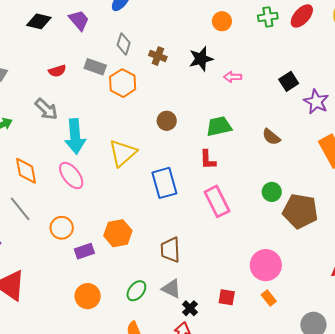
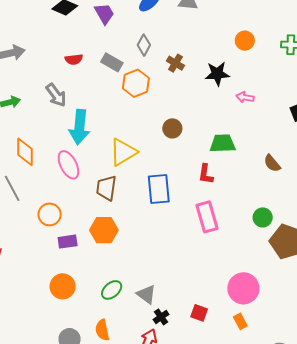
brown trapezoid: (170, 250) -> (106, 188), moved

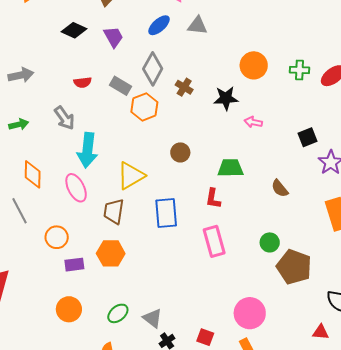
orange circle: (245, 41) -> (254, 65), size x1.4
gray diamond: (144, 45) -> (153, 69), size x1.5

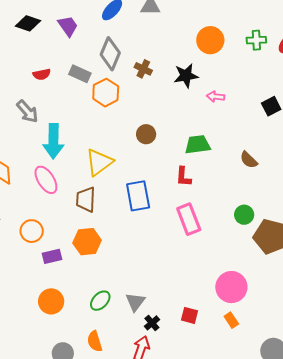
gray triangle: (153, 318) -> (135, 302), turned 35

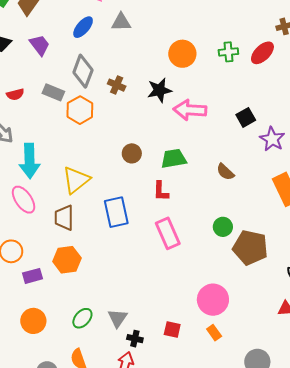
pink arrow: (216, 97) -> (190, 110), size x1.8
brown circle: (146, 134) -> (132, 153), moved
black cross: (152, 323) -> (135, 339), turned -35

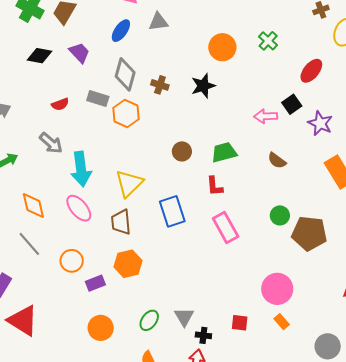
green cross: (228, 52) -> (268, 41), turned -36
red ellipse: (262, 53) -> (311, 71), moved
pink arrow: (190, 110) -> (266, 116), moved, size x0.7

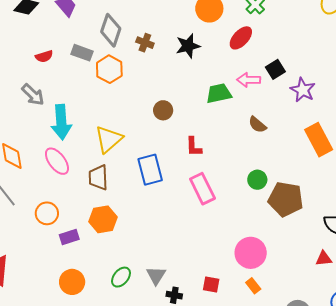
red ellipse: (311, 71) -> (241, 38), moved
green trapezoid: (224, 152) -> (219, 93), moved

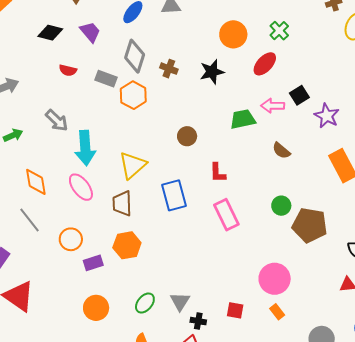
red semicircle: (44, 56) -> (68, 70), moved, turned 30

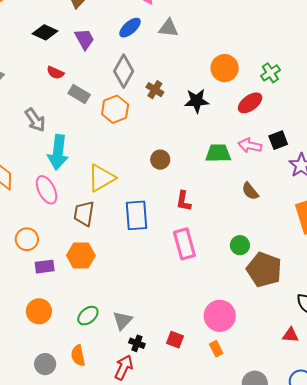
gray rectangle: (106, 79) -> (79, 94), moved

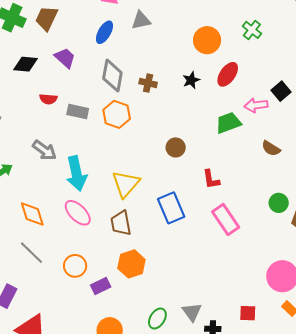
black star: (197, 101) -> (191, 80), size x0.7
red ellipse: (250, 103) -> (228, 74), moved

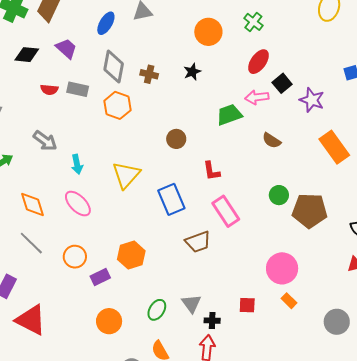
red ellipse: (228, 74) -> (258, 62), moved
gray rectangle: (78, 112) -> (78, 89), moved
cyan arrow: (76, 173) -> (77, 164), size x0.6
brown trapezoid: (121, 223) -> (198, 242), moved, turned -100

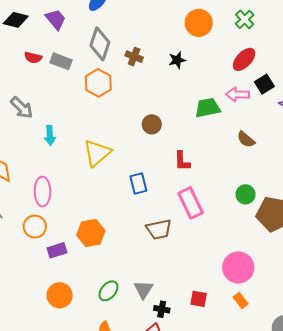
blue rectangle: (171, 199) -> (138, 183), size x0.7
pink ellipse: (78, 204) -> (42, 191), moved, turned 36

